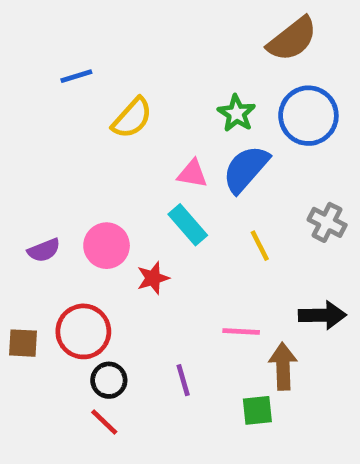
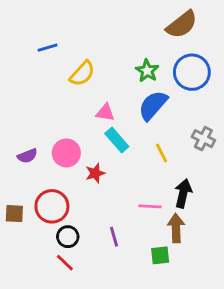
pink triangle: (192, 174) -> (105, 113), moved
black arrow: (322, 315) -> (183, 193), moved, turned -76

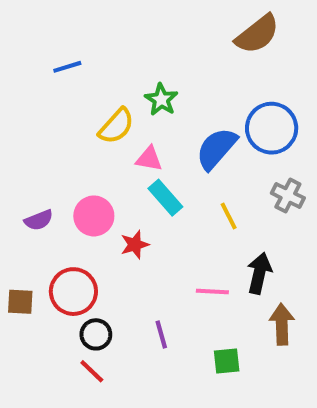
green star: (147, 71) -> (161, 100), moved
blue circle: (192, 72) -> (272, 128), moved
yellow semicircle: (82, 74) -> (116, 126), moved
brown arrow: (176, 228) -> (282, 324), moved

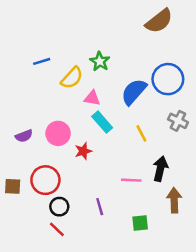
blue line: (67, 67) -> (42, 61), moved

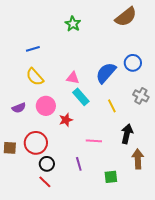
green star: (100, 61) -> (73, 24), moved
yellow semicircle: (72, 78) -> (35, 77), moved, turned 96
blue circle: (168, 79) -> (133, 63), size x0.7
pink line: (131, 180) -> (94, 141), moved

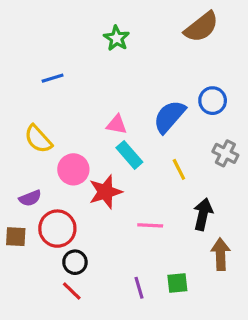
yellow semicircle: (35, 77) -> (38, 139), moved
purple semicircle: (19, 108) -> (30, 198), moved
red star: (66, 120) -> (105, 192), size x1.5
purple line: (79, 164) -> (139, 288), moved

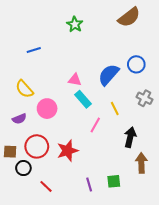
red star: (105, 192) -> (68, 151), moved
purple semicircle: (30, 198) -> (19, 119), moved
pink line: (150, 225) -> (95, 125), moved, turned -63
black circle: (75, 262) -> (23, 168), moved

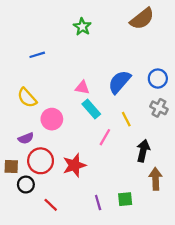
blue circle: (136, 64) -> (158, 79), moved
purple semicircle: (19, 119) -> (26, 138), moved

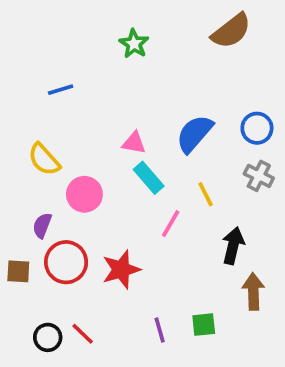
purple semicircle: (26, 138) -> (42, 225), turned 133
black circle: (26, 185) -> (48, 337), moved

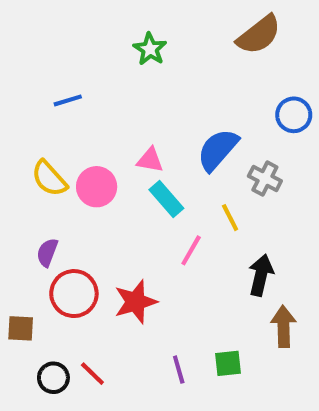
blue circle: (257, 128) -> (294, 115), moved
gray cross: (259, 176) -> (265, 179), moved
pink circle: (84, 194) -> (97, 187), moved
brown square: (18, 271) -> (21, 328), moved

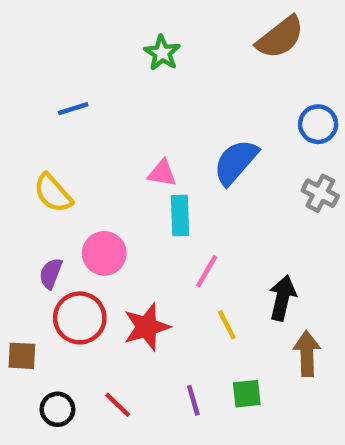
gray cross: (265, 179) -> (320, 193), moved
pink circle: (97, 187) -> (104, 253), moved
cyan rectangle: (166, 199) -> (180, 216), turned 39
yellow line: (230, 218) -> (227, 325), moved
red line: (92, 374) -> (118, 405), moved

